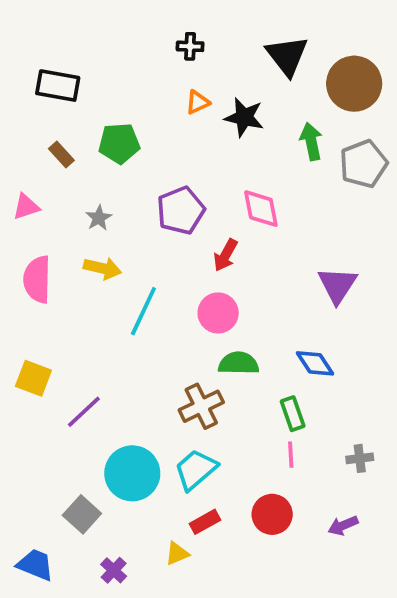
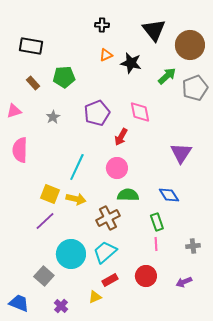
green arrow: (311, 141) -> (167, 76), turned 60
yellow arrow: (102, 268) -> (76, 199), moved
yellow square: (33, 378) -> (50, 194), moved

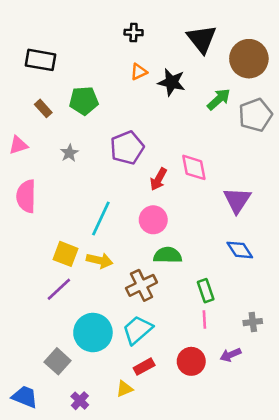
pink diamond: (140, 112) -> (194, 167), moved
blue diamond: (169, 195) -> (240, 250), moved
purple arrow: (184, 282) -> (231, 355), moved

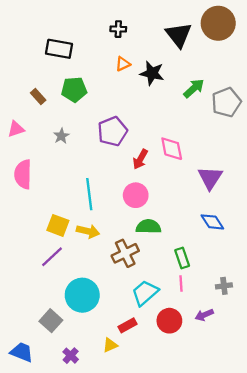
brown circle: (249, 59) -> (218, 23), moved
black rectangle: (41, 60) -> (59, 49), moved
cyan line: (101, 219) -> (89, 194), turned -32
cyan trapezoid: (138, 330) -> (145, 293), moved

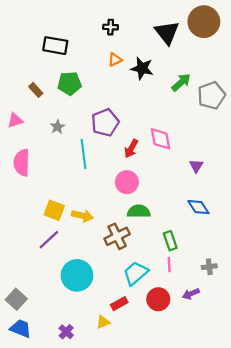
purple triangle: (210, 178) -> (196, 166), size x0.6
cyan line: (89, 194) -> (83, 154), moved
gray square: (51, 321) -> (16, 299), moved

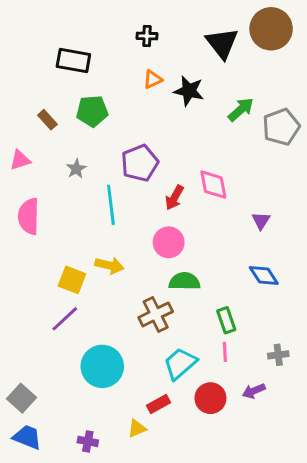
yellow arrow: (82, 216) -> (109, 265), moved
purple cross: (66, 332) -> (88, 441), turned -32

